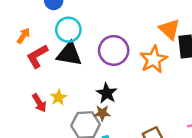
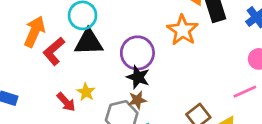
orange arrow: (24, 36) -> (35, 32), size x1.6
purple circle: (114, 50) -> (137, 53), moved

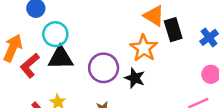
black star: (138, 77) -> (135, 78), moved

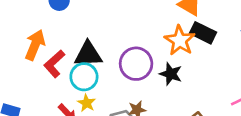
black rectangle: (173, 30) -> (203, 33), moved, turned -45
cyan circle: (55, 34) -> (84, 77), moved

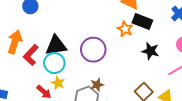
orange star: (180, 40) -> (125, 29), size x0.7
black star: (171, 74) -> (150, 51), moved

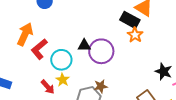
black rectangle: (142, 22) -> (130, 20), moved
black triangle: (56, 45) -> (84, 45), moved, size x0.6
black star: (150, 51) -> (164, 72), moved

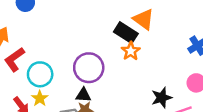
black triangle: (84, 45) -> (83, 95), moved
black star: (164, 72) -> (162, 98), turned 30

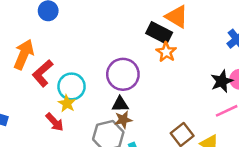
yellow star: (40, 98) -> (67, 103), moved
black star: (162, 98) -> (222, 81), moved

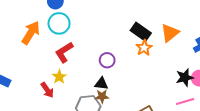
orange triangle: (177, 17) -> (170, 33), moved, turned 42
red L-shape: (43, 73) -> (64, 52), moved
purple circle: (123, 74) -> (107, 60), size x0.6
cyan circle: (72, 86) -> (59, 23), moved

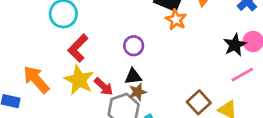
orange arrow: (31, 33) -> (36, 80), moved, turned -60
yellow star: (59, 77) -> (79, 80), size x1.6
red arrow: (47, 90) -> (104, 86), moved

